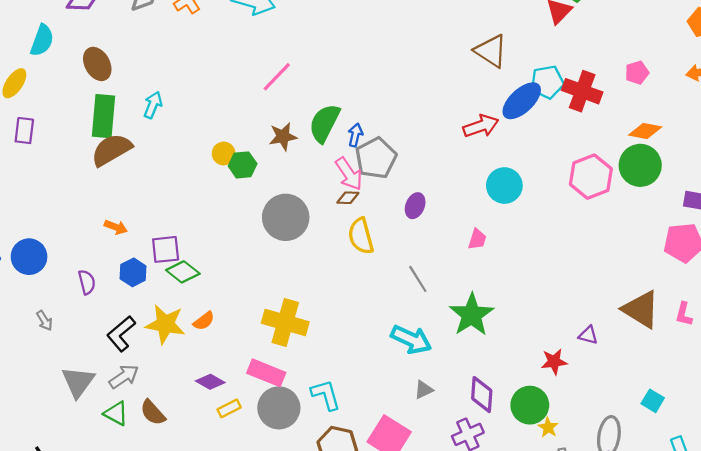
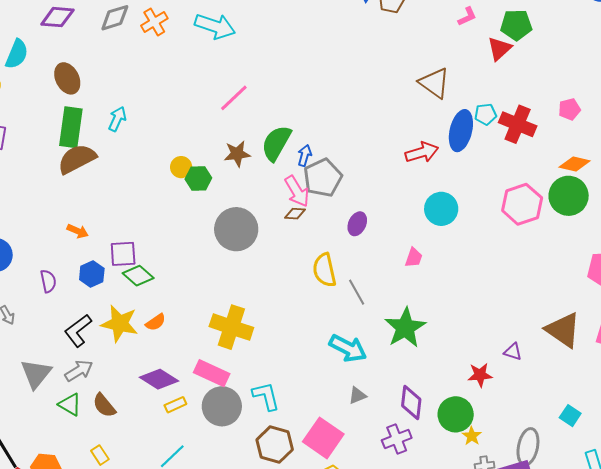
cyan pentagon: (547, 82) -> (485, 114), size x0.7
blue ellipse: (522, 101) -> (461, 131), turned -36
yellow semicircle: (361, 236) -> (324, 270), moved
purple diamond: (210, 382) -> (159, 379), size x1.4

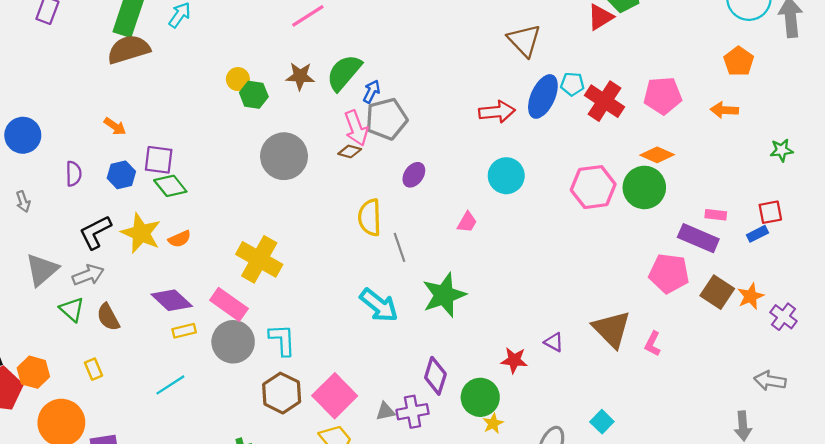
pink pentagon: (569, 109) -> (663, 96), size x1.6
gray triangle: (357, 396) -> (385, 411), moved

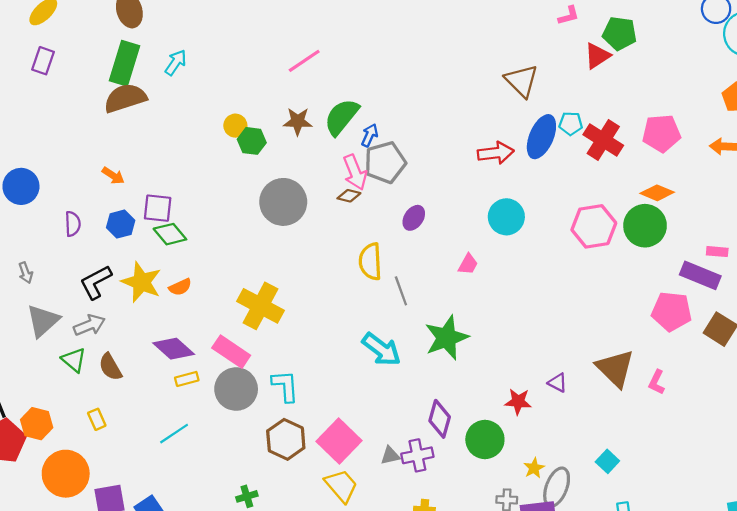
gray arrow: (23, 202) -> (26, 273), moved
yellow star: (493, 424) -> (534, 468), moved

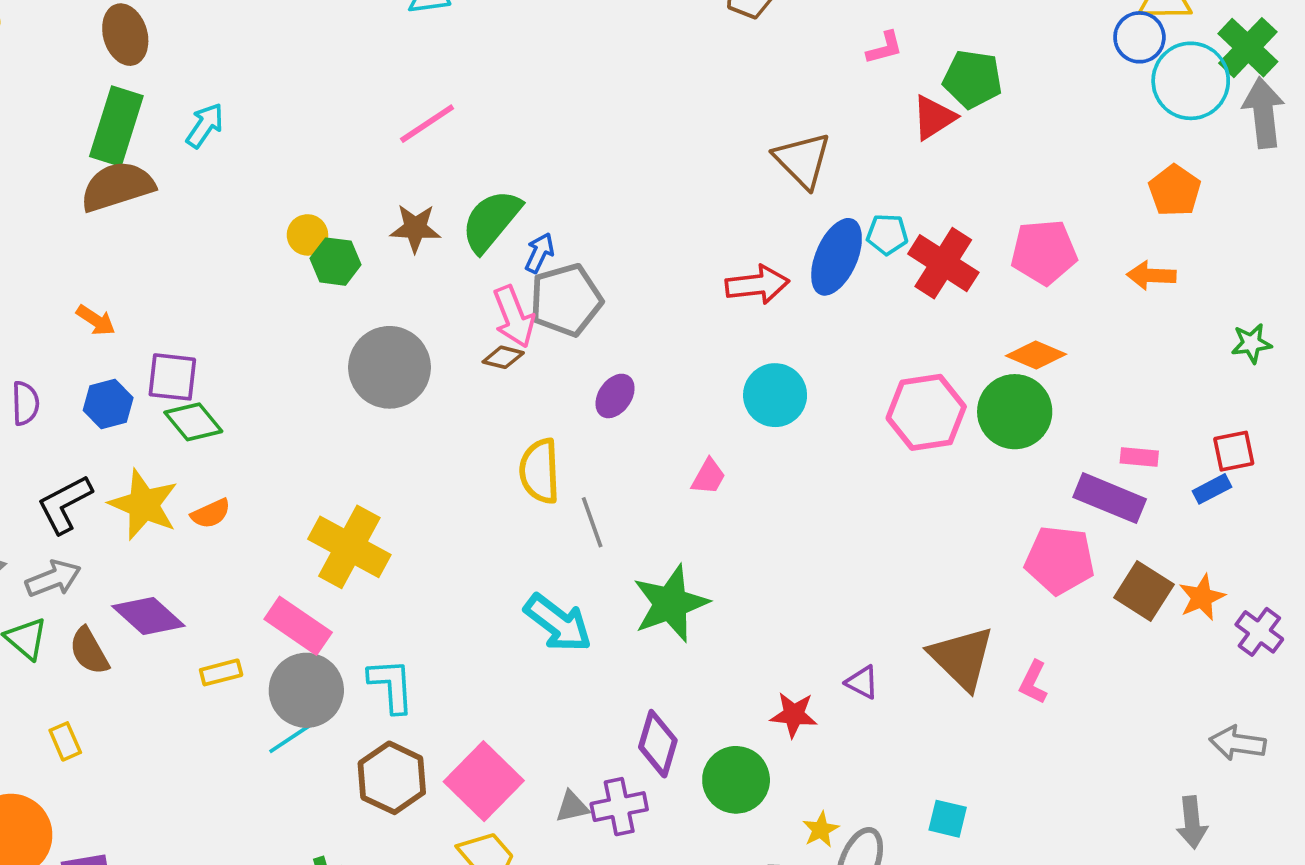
purple diamond: (174, 349) -> (148, 616), moved
cyan line: (174, 434) -> (293, 736), moved
cyan square: (607, 461) -> (948, 819), turned -30

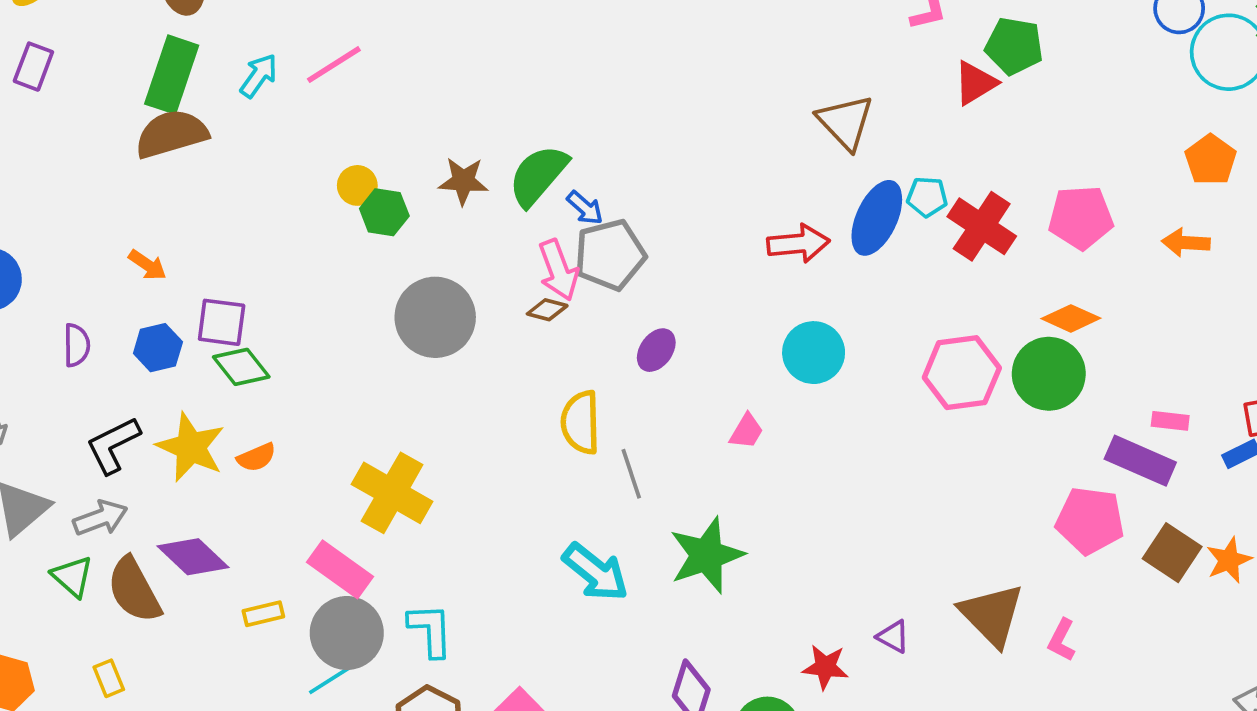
pink line: (427, 124) -> (334, 65), moved
blue arrow: (539, 253) -> (585, 208), turned 105
brown semicircle: (89, 651) -> (134, 590), size x1.4

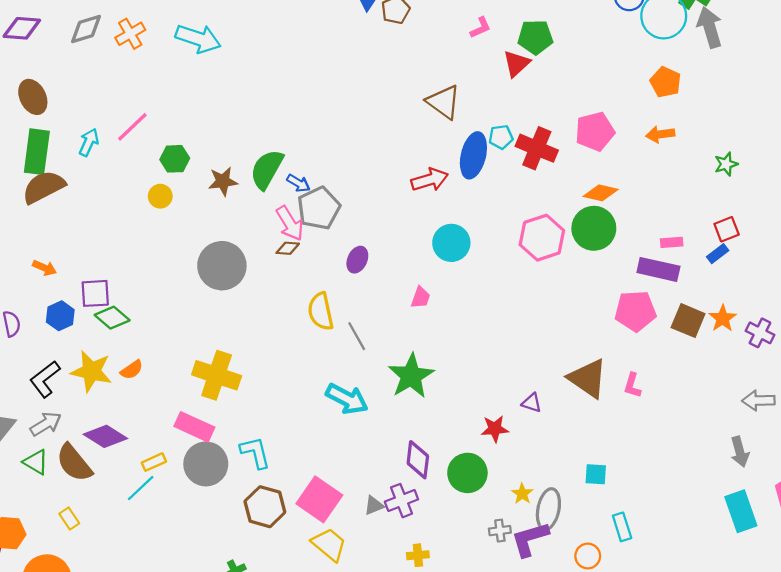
green hexagon: (384, 212) -> (175, 159), moved
cyan line: (333, 678) -> (141, 488), moved

